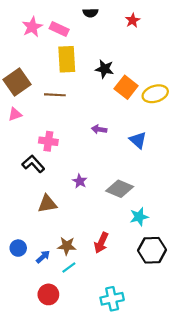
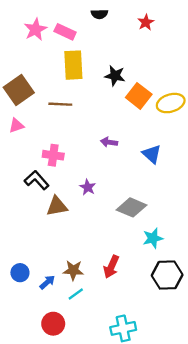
purple star: (80, 181) -> (88, 187), moved
brown triangle: (47, 204) -> (57, 206), moved

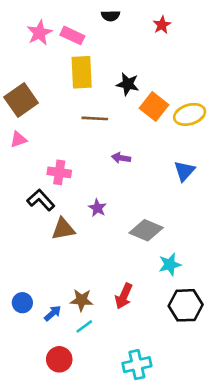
brown line: (60, 104) -> (95, 118), moved
blue triangle: (152, 154) -> (184, 171), moved, turned 30

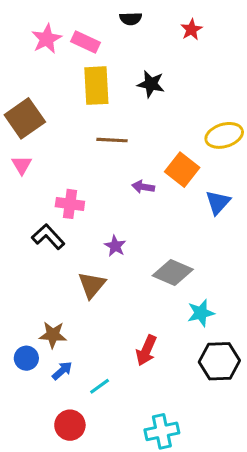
black star: (128, 84) -> (151, 84), moved
orange square: (154, 107) -> (182, 170), moved
pink triangle: (18, 139) -> (22, 165), turned -42
brown triangle: (63, 229) -> (92, 285), moved, turned -40
brown star: (82, 300) -> (53, 335), moved

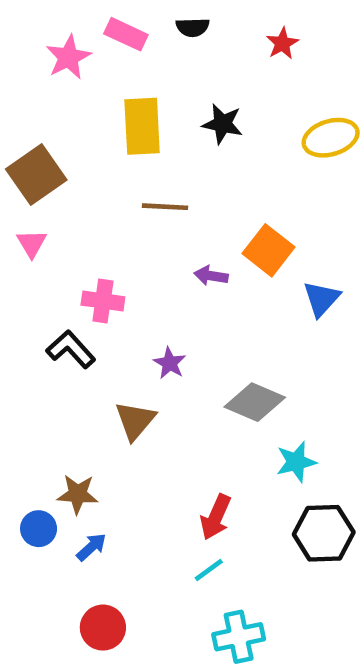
pink rectangle: (86, 42) -> (126, 34), moved
yellow ellipse: (224, 135) -> (331, 138), moved
cyan line: (100, 386) -> (209, 570), moved

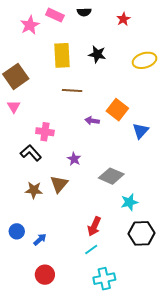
brown star: (78, 494) -> (34, 190), moved

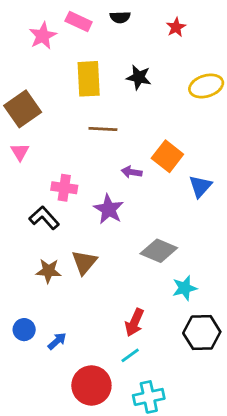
purple star: (74, 159) -> (109, 209), moved, size x1.5
red circle: (45, 275) -> (91, 385), moved, size x1.4

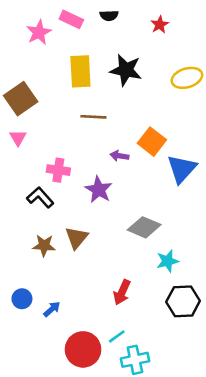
black star: (139, 77) -> (126, 70), size x1.4
blue triangle: (200, 186) -> (182, 169), size x1.4
cyan line: (130, 355) -> (117, 336), moved

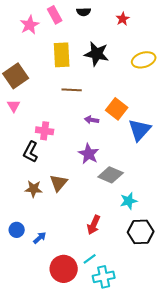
pink rectangle: (71, 19) -> (55, 15), turned 36
purple star: (99, 190) -> (89, 154), moved
black L-shape: (40, 197) -> (31, 152), turned -110

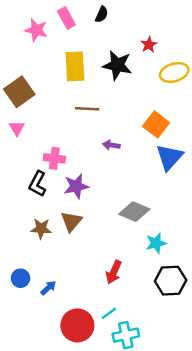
black semicircle: (84, 12) -> (102, 14), turned -64
red star: (123, 19) -> (149, 45), moved
pink star: (30, 25) -> (36, 30), turned -30
orange square: (117, 109) -> (156, 124), moved
purple star: (89, 154) -> (76, 186), moved, turned 30

